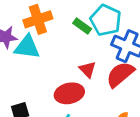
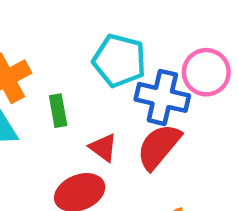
green rectangle: (82, 26) -> (58, 111), moved, turned 54

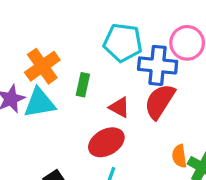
green rectangle: (58, 111) -> (83, 85), turned 30

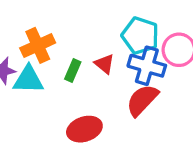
cyan pentagon: (123, 43) -> (140, 36), moved
red triangle: (119, 107) -> (104, 64), moved

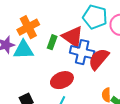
red triangle: (104, 64) -> (73, 37), size x1.6
blue cross: (147, 66) -> (82, 52), moved

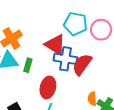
green rectangle: (52, 42) -> (28, 65), moved
red ellipse: (62, 80) -> (48, 87), turned -50

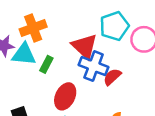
cyan pentagon: (75, 24) -> (114, 26), turned 30
red semicircle: (82, 64) -> (112, 77), size x0.7

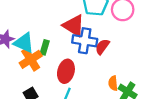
orange cross: (33, 28) -> (31, 59), moved
cyan triangle: (24, 54) -> (24, 43), turned 30

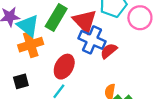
green rectangle: (45, 47) -> (56, 18), moved, size x1.6

